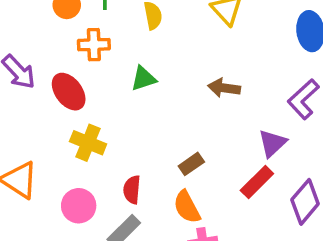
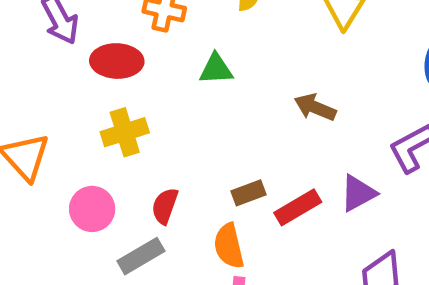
red ellipse: (69, 92) -> (117, 61), turned -66
yellow cross: (88, 143) -> (125, 132), turned 36
red rectangle: (257, 182) -> (298, 207), moved

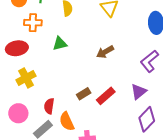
brown arrow: (315, 107) -> (105, 52), turned -42
purple triangle: (358, 193) -> (139, 92), moved
orange semicircle: (229, 246) -> (67, 121), moved

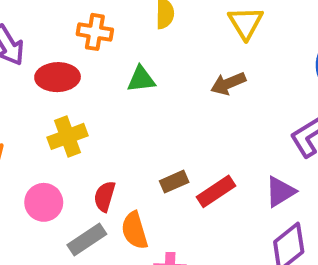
brown arrow: (105, 52) -> (228, 84), moved

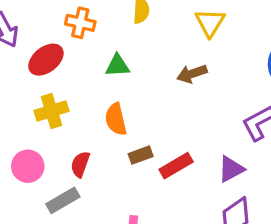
red ellipse: (58, 77) -> (46, 60), turned -40
orange semicircle: (135, 230) -> (116, 119), moved

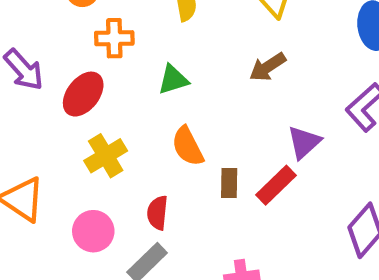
brown rectangle: (141, 155) -> (229, 183), turned -55
purple triangle: (231, 169) -> (304, 142), moved

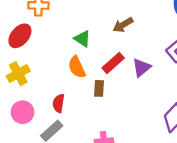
green triangle: (173, 80) -> (82, 39), moved, turned 48
yellow cross: (106, 156) -> (18, 74), moved
red rectangle: (276, 185) -> (113, 63), moved

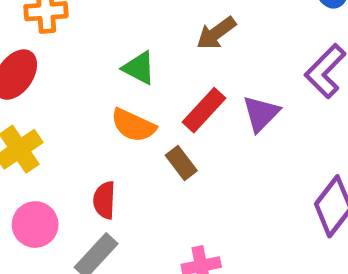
orange semicircle: (77, 67) -> (133, 125), turned -35
brown rectangle: (99, 88) -> (181, 163), turned -35

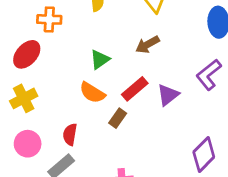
green triangle: (139, 68) -> (100, 59), turned 50
brown rectangle: (181, 163) -> (118, 118), turned 66

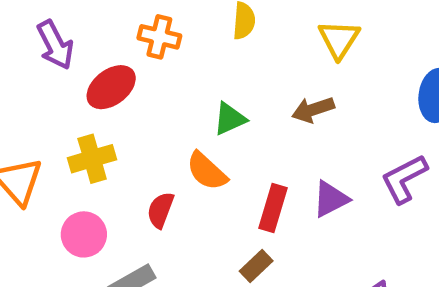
red rectangle: (135, 89) -> (273, 208), moved, turned -44
brown rectangle: (118, 118) -> (256, 266), moved
red semicircle: (70, 134) -> (160, 210), moved

